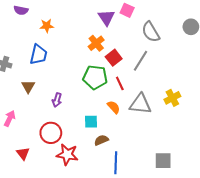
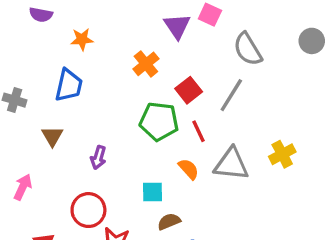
orange cross: (96, 43) -> (146, 64), moved

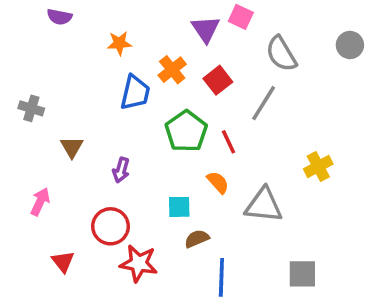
orange star: (82, 39) -> (119, 43), moved
blue trapezoid: (69, 85) -> (135, 93), moved
red square: (189, 90) -> (218, 80), moved
green pentagon: (159, 121) -> (186, 131), turned 30
gray triangle: (231, 164) -> (264, 205), moved

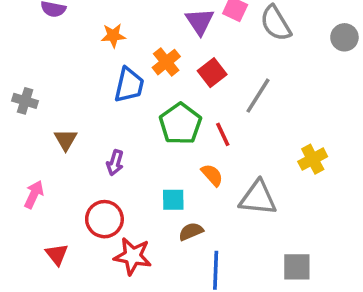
gray semicircle: (281, 54) -> (276, 23), moved

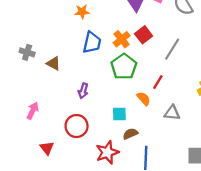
orange cross: (166, 62) -> (122, 39), moved
red line: (223, 134) -> (158, 82), moved, turned 56
brown triangle: (66, 140) -> (53, 63), moved, turned -32
gray triangle: (258, 198) -> (172, 113), size x0.7
red star: (133, 256) -> (107, 152), moved, turned -30

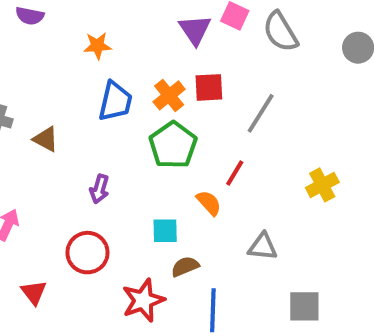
red square: (144, 35) -> (209, 87), turned 35
gray triangle: (172, 113) -> (263, 247), moved

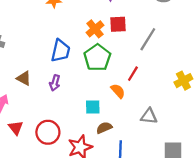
blue trapezoid: (115, 101) -> (61, 51), moved
brown triangle: (46, 139) -> (24, 78), moved
red circle: (87, 253) -> (48, 132), moved
red triangle: (34, 292) -> (16, 128), moved

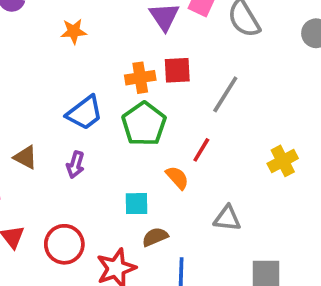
orange cross: (95, 29) -> (140, 78), turned 30
blue trapezoid: (61, 51) -> (85, 113), turned 40

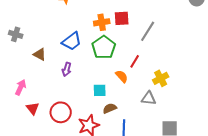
brown triangle: (25, 157) -> (40, 54), moved
yellow cross: (283, 161) -> (161, 78), moved

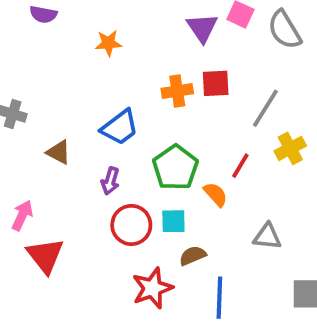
green pentagon: (104, 47) -> (175, 168), moved
yellow cross: (161, 78) -> (290, 148), moved
red triangle: (33, 108) -> (45, 256), size x1.5
red circle: (61, 112) -> (131, 225), moved

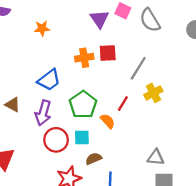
brown triangle: (59, 152) -> (13, 105), moved
purple arrow: (110, 181) -> (43, 113), size x1.5
gray triangle: (267, 236) -> (156, 157), moved

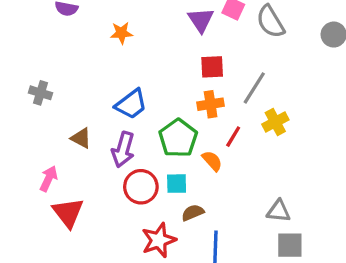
orange cross: (84, 58) -> (211, 104), moved

